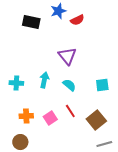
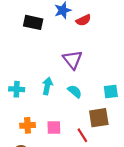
red line: (70, 111) -> (82, 135), moved
pink square: (50, 118) -> (54, 128), turned 32
brown square: (96, 120) -> (99, 118), moved, turned 30

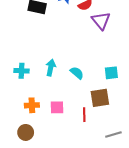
purple triangle: (73, 60) -> (101, 21), moved
red line: (82, 135) -> (84, 115), turned 32

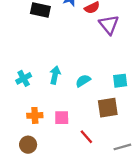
cyan cross: (21, 71) -> (24, 78), turned -32
cyan semicircle: (77, 73) -> (83, 81), turned -72
red line: (84, 115) -> (86, 137), moved, turned -40

